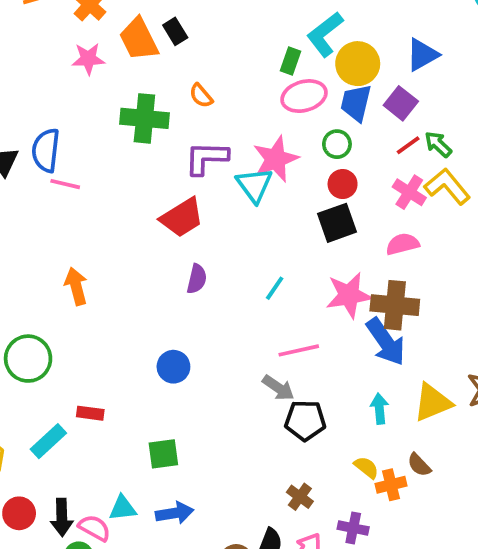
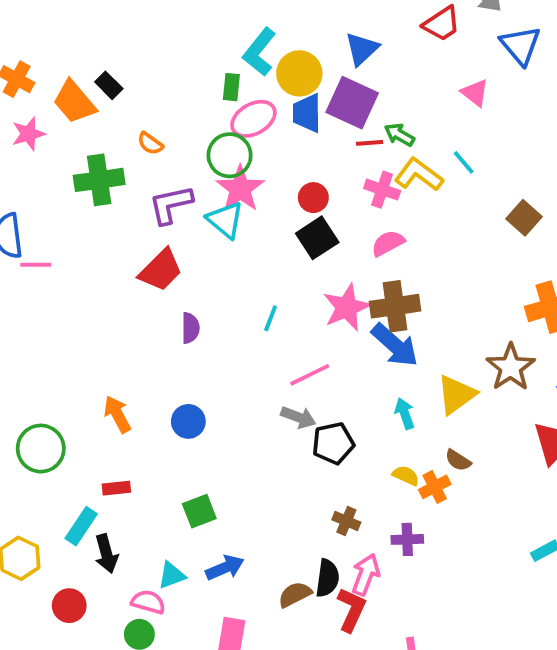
purple square: (401, 103) -> (352, 103), size x1.5
green circle: (337, 144) -> (230, 155), moved, size x1.5
red line: (408, 145) -> (370, 143), turned 45
orange arrow: (76, 286) -> (117, 414), moved
black arrow: (62, 517) -> (106, 554), moved

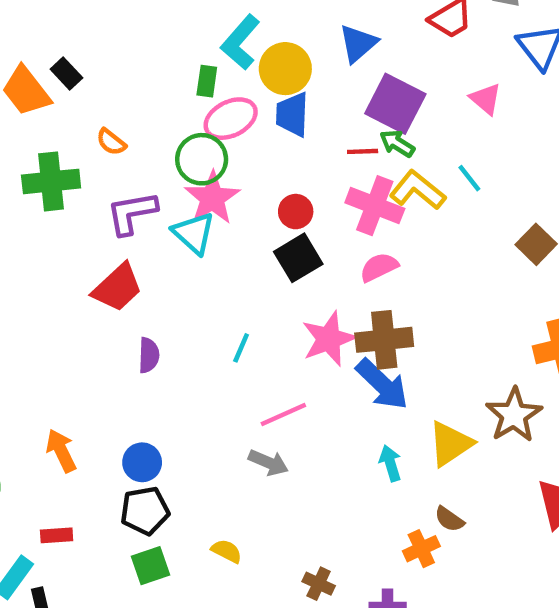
purple square: (352, 103) -> (395, 104), moved
pink cross: (382, 190) -> (375, 206), size x1.4
black pentagon: (333, 443) -> (145, 511), moved
yellow semicircle: (406, 476) -> (227, 551), moved

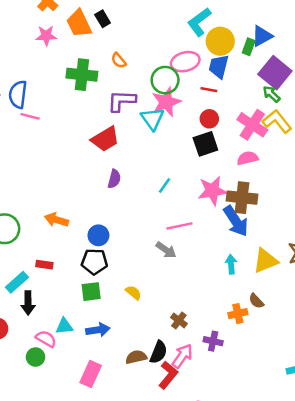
green rectangle: (207, 81) -> (249, 47), moved
red line: (363, 151) -> (209, 90), moved
orange arrow: (61, 451) -> (56, 220), turned -60

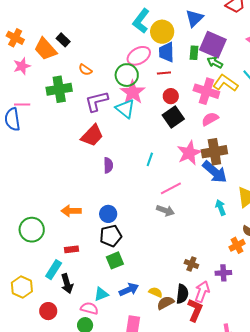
green rectangle: (249, 47) -> (194, 53), moved
pink line: (30, 116) -> (22, 105), moved
yellow semicircle: (133, 292) -> (156, 292), moved

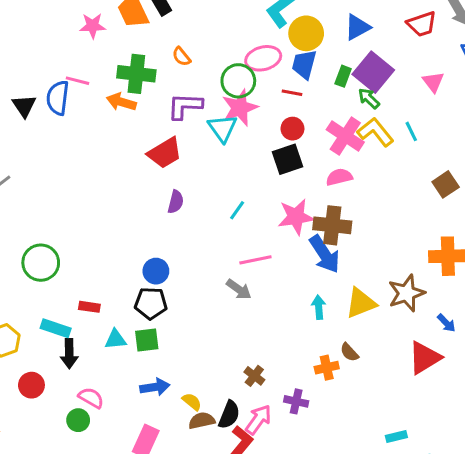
orange arrow: (71, 211) -> (121, 102), moved
cyan rectangle: (54, 270) -> (56, 328), turned 60
cyan triangle: (101, 294) -> (115, 339), moved

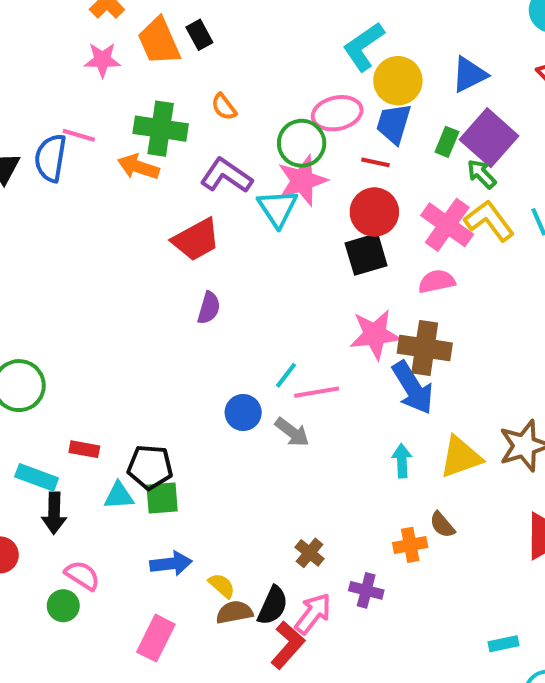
purple L-shape: (185, 106) -> (226, 176), turned 30
red circle: (292, 129) -> (374, 212), size x1.5
cyan line: (237, 210) -> (286, 375), moved
blue circle: (156, 271) -> (243, 412), moved
black pentagon: (151, 303) -> (150, 467), moved

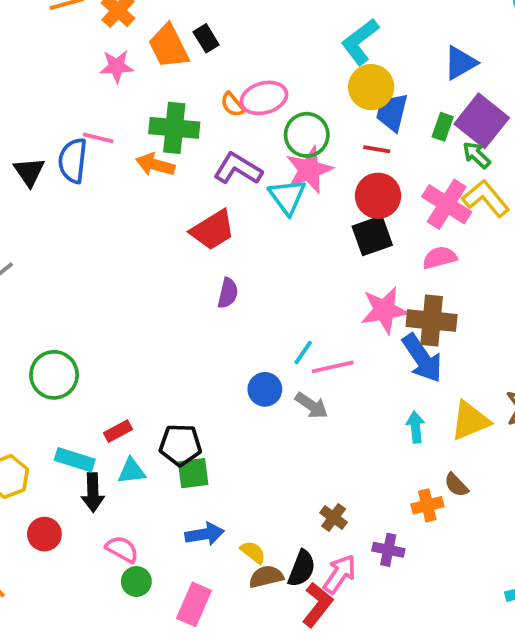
yellow circle: (398, 81) -> (371, 87), moved
pink ellipse: (337, 113) -> (264, 98), moved
red rectangle: (84, 449) -> (118, 431), turned -36
cyan triangle: (119, 496) -> (132, 471), moved
green circle: (63, 606) -> (136, 581), moved

